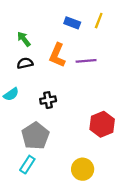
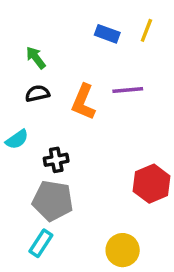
orange L-shape: (57, 55) -> (83, 102), moved
black cross: (48, 100) -> (56, 160), moved
gray pentagon: (35, 136) -> (53, 201), turned -30

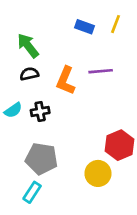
green arrow: (36, 58) -> (28, 46), size x1.4
black cross: (56, 160) -> (40, 112), moved
yellow circle: (123, 250) -> (98, 173), moved

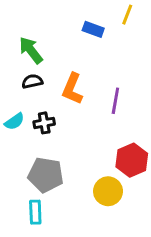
yellow line: (115, 24) -> (127, 15), moved
purple line: (101, 71) -> (115, 101), moved, turned -75
cyan rectangle: (32, 192) -> (35, 212), turned -35

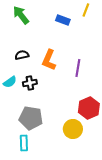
green arrow: (31, 50) -> (21, 15), moved

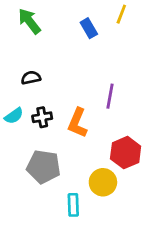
blue rectangle: (63, 20) -> (89, 28), turned 40
orange L-shape: (49, 60) -> (78, 123), moved
cyan rectangle: (24, 143) -> (73, 205), moved

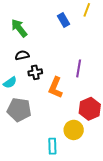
green arrow: (29, 21) -> (19, 28), moved
black cross: (42, 117) -> (35, 72), moved
gray pentagon: (44, 167) -> (19, 110), moved

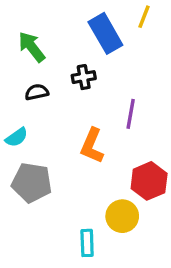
blue rectangle: (64, 20) -> (105, 33), size x1.6
black cross: (35, 72) -> (84, 77), moved

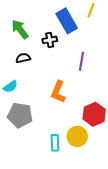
black cross: (84, 77) -> (50, 40), moved
purple line: (131, 114) -> (81, 61), moved
cyan rectangle: (87, 243) -> (55, 143), moved

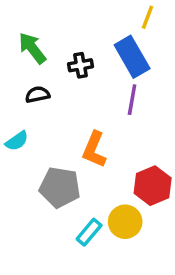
blue rectangle: (67, 21) -> (132, 57), moved
gray pentagon: (20, 115) -> (60, 187), moved
cyan rectangle: (55, 143) -> (89, 232), turned 42

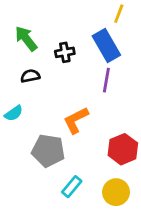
orange L-shape: (94, 150) -> (76, 120), turned 40
yellow circle: (125, 222) -> (116, 192), moved

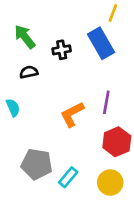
purple line: (106, 80) -> (106, 102), moved
cyan semicircle: (14, 113) -> (13, 108), turned -78
gray pentagon: (48, 151) -> (37, 164), moved

